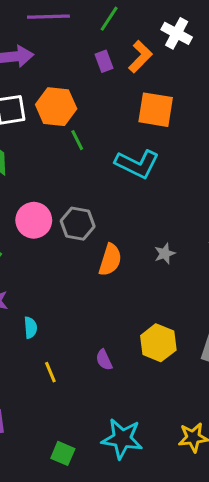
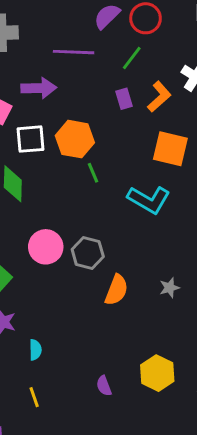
yellow line: (50, 372) -> (34, 397), moved

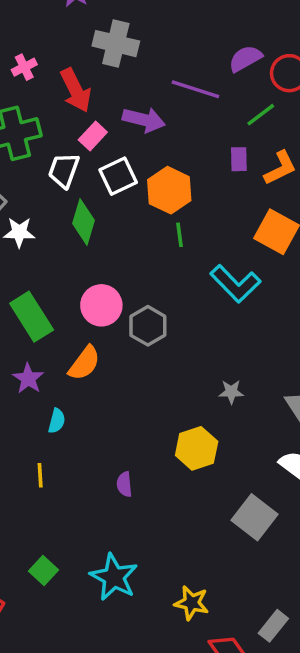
white square: (31, 139) -> (118, 176), turned -36
orange semicircle: (117, 290) -> (84, 363), moved
yellow hexagon: (157, 373) -> (197, 448), moved

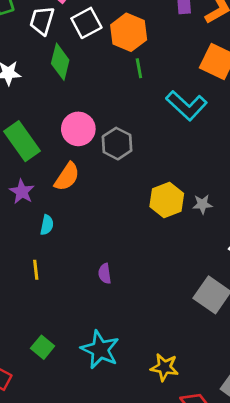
gray star: (231, 392) -> (202, 204), moved
yellow hexagon: (197, 448) -> (167, 200), moved

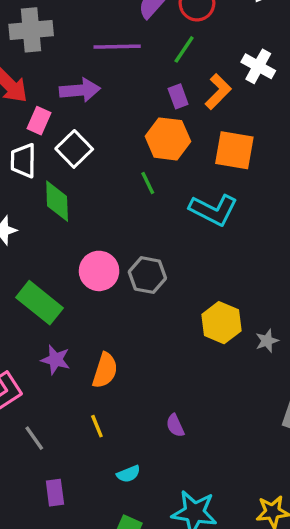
orange hexagon: (129, 32) -> (168, 139), moved
orange semicircle: (67, 177) -> (105, 370), moved
gray star: (202, 204) -> (267, 341), moved
cyan semicircle: (47, 225) -> (128, 474), moved, turned 72
yellow line: (36, 270) -> (97, 426), moved

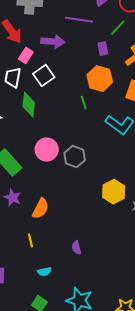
purple rectangle: (178, 96) -> (103, 49), moved

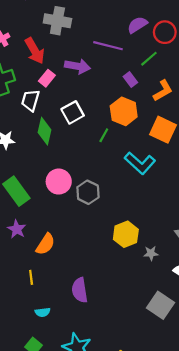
purple rectangle: (103, 49) -> (130, 80), turned -32
white square: (44, 76) -> (73, 112), moved
green line: (84, 103) -> (104, 135), turned 40
purple semicircle: (76, 248) -> (80, 290), size x1.6

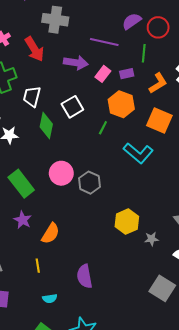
green line: (149, 59) -> (144, 53), turned -42
pink rectangle: (47, 78) -> (103, 74), moved
purple rectangle: (130, 80) -> (127, 74), turned -64

